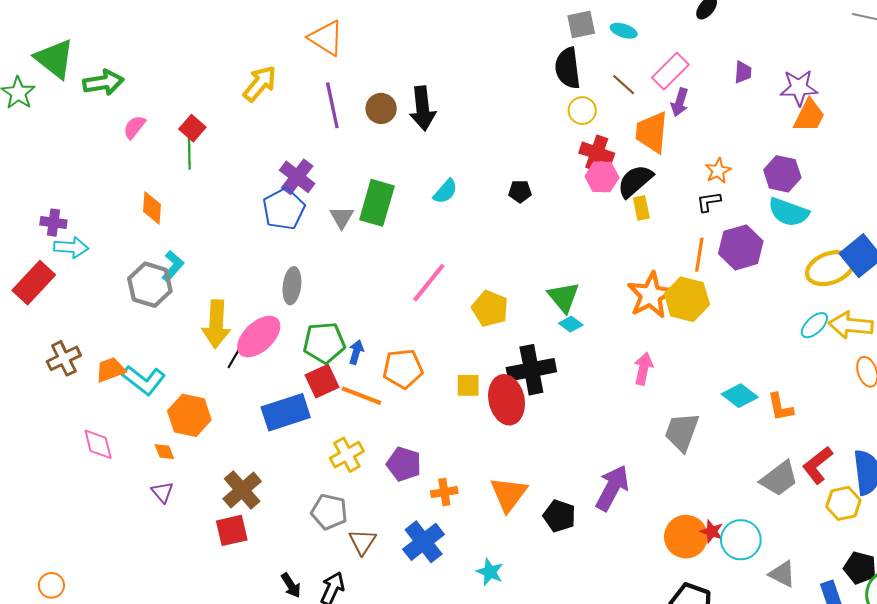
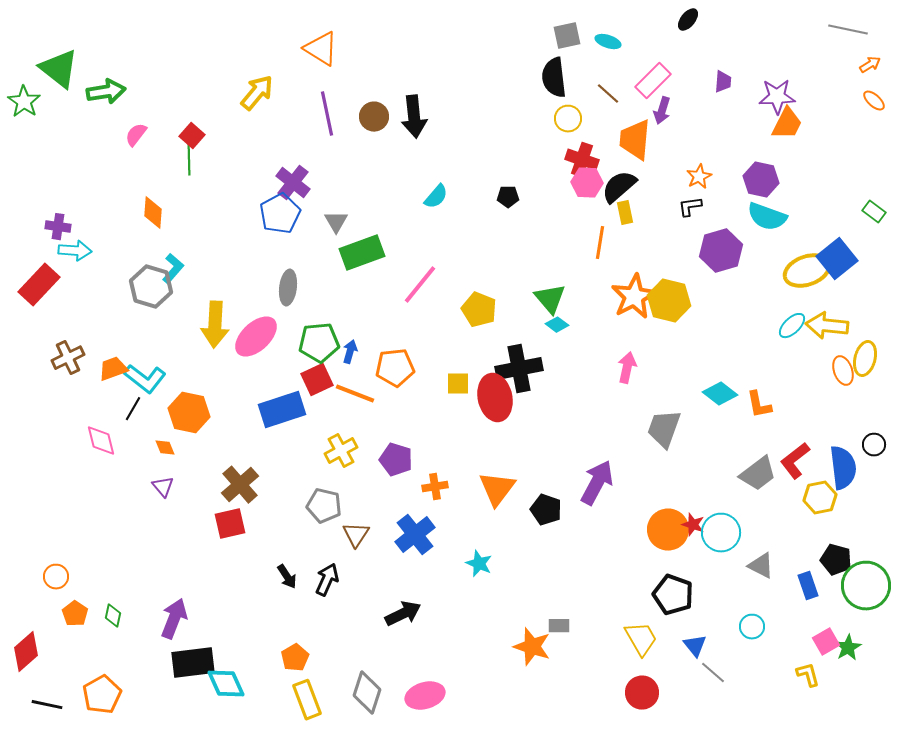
green rectangle: (377, 203) -> (362, 253), moved, turned 54
orange line: (699, 255) -> (600, 243), moved
black line: (235, 356) -> (133, 409), moved

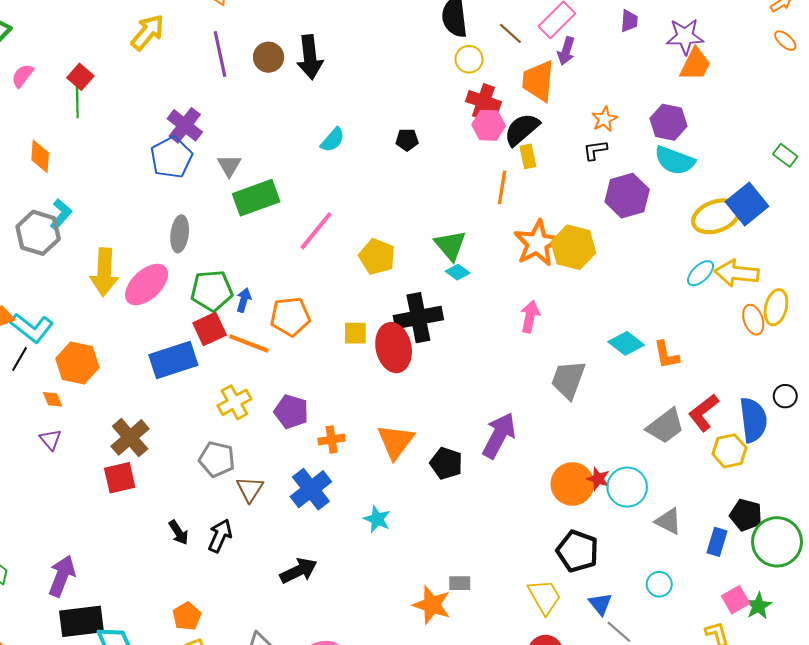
blue rectangle: (808, 586) -> (717, 542), turned 36

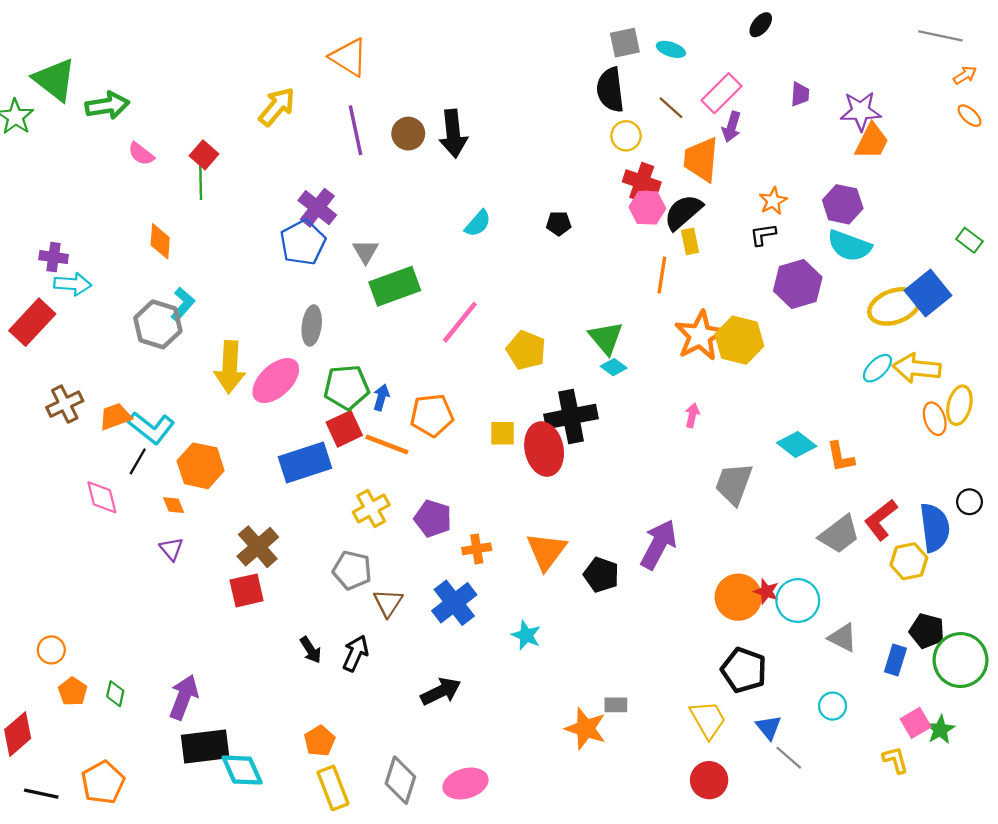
pink semicircle: (23, 76) -> (141, 154), turned -90
pink arrow: (530, 317) -> (692, 415), size x0.7

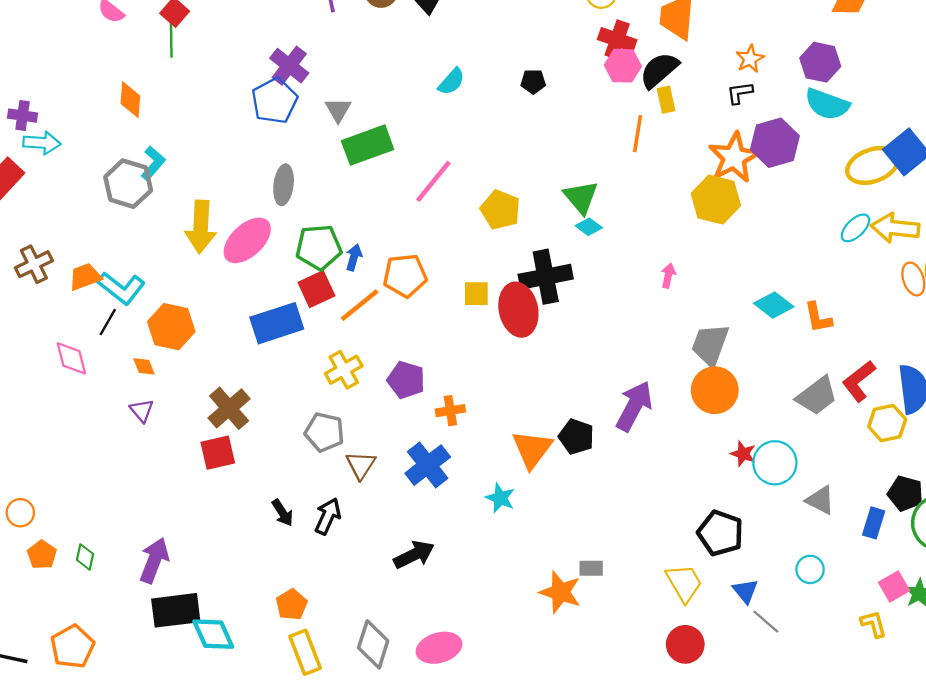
orange star: (700, 336) -> (734, 158), moved
orange line: (387, 445) -> (360, 305), turned -60
orange triangle: (546, 551) -> (532, 449), moved
orange circle: (738, 597) -> (715, 390), moved

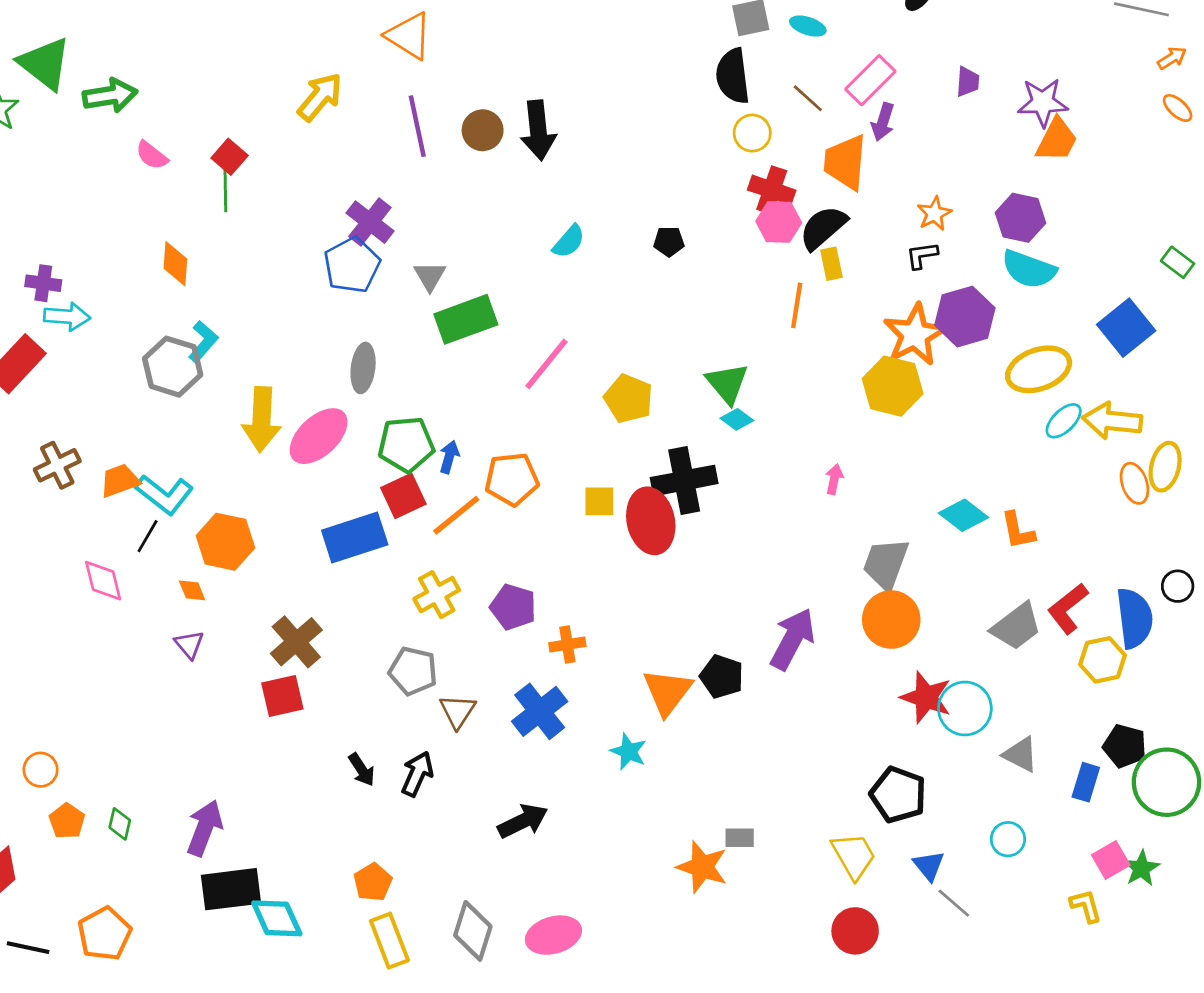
yellow ellipse: (872, 165) -> (1039, 369), moved
red star: (743, 454) -> (926, 697), size x1.6

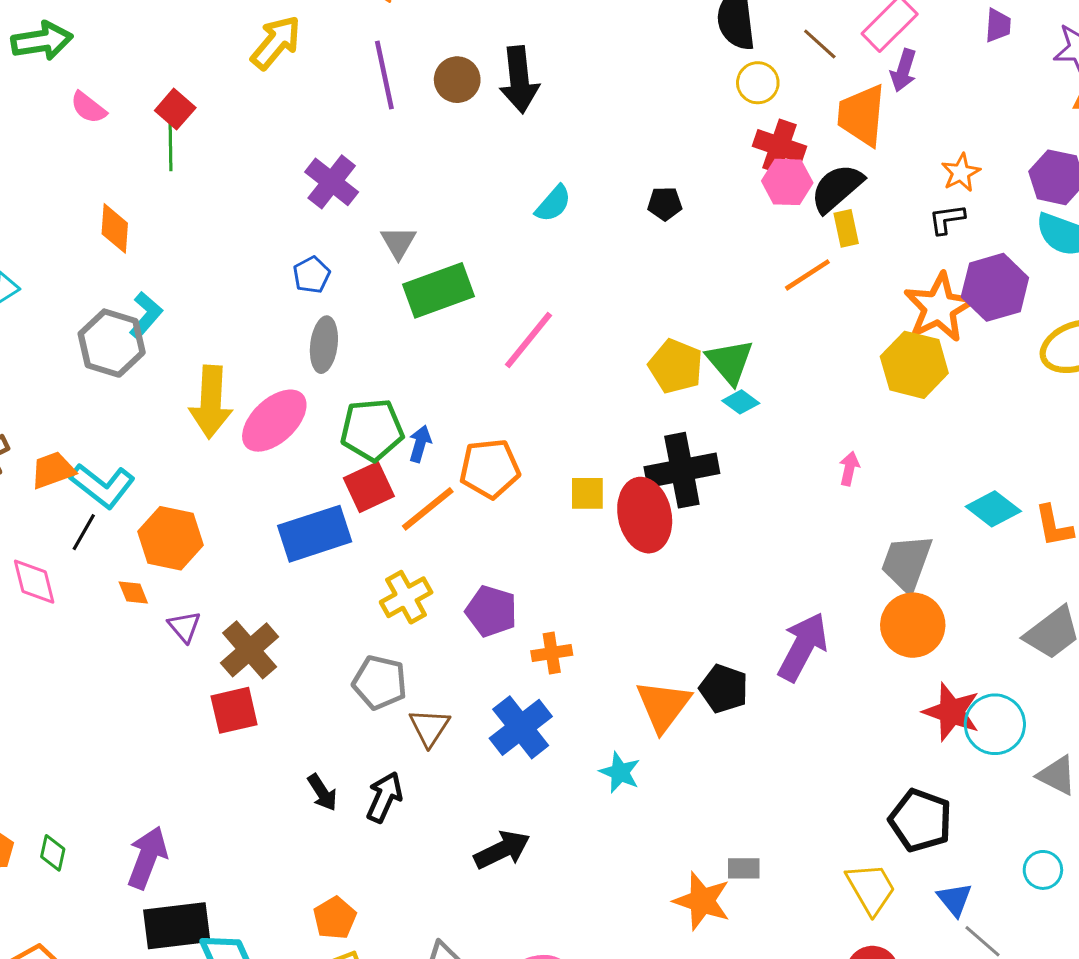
blue pentagon: (352, 265) -> (312, 275), moved, size x0.6
orange line: (797, 305) -> (807, 275), turned 48
yellow pentagon: (629, 399) -> (676, 366), moved
purple triangle: (189, 645) -> (184, 627), moved

